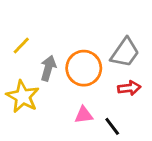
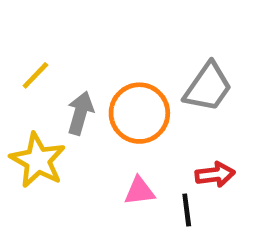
red arrow: (129, 88) -> (215, 175), moved
black line: (112, 126) -> (187, 210), turned 30

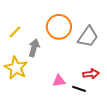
orange circle: (139, 113) -> (59, 27), moved
black line: (187, 210) -> (79, 89), turned -64

